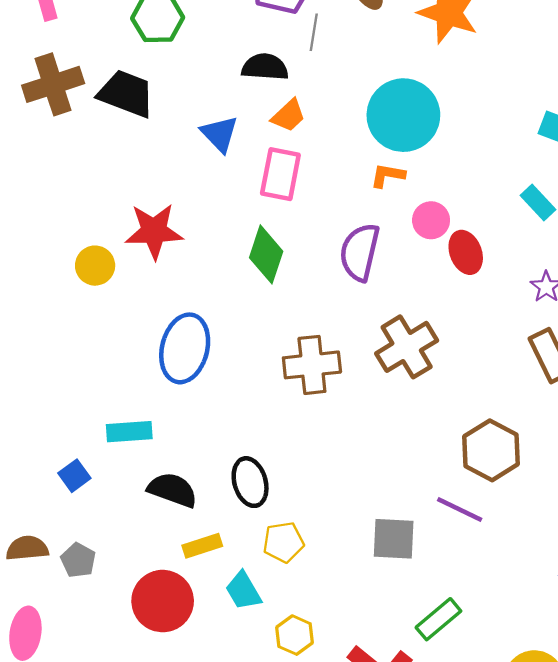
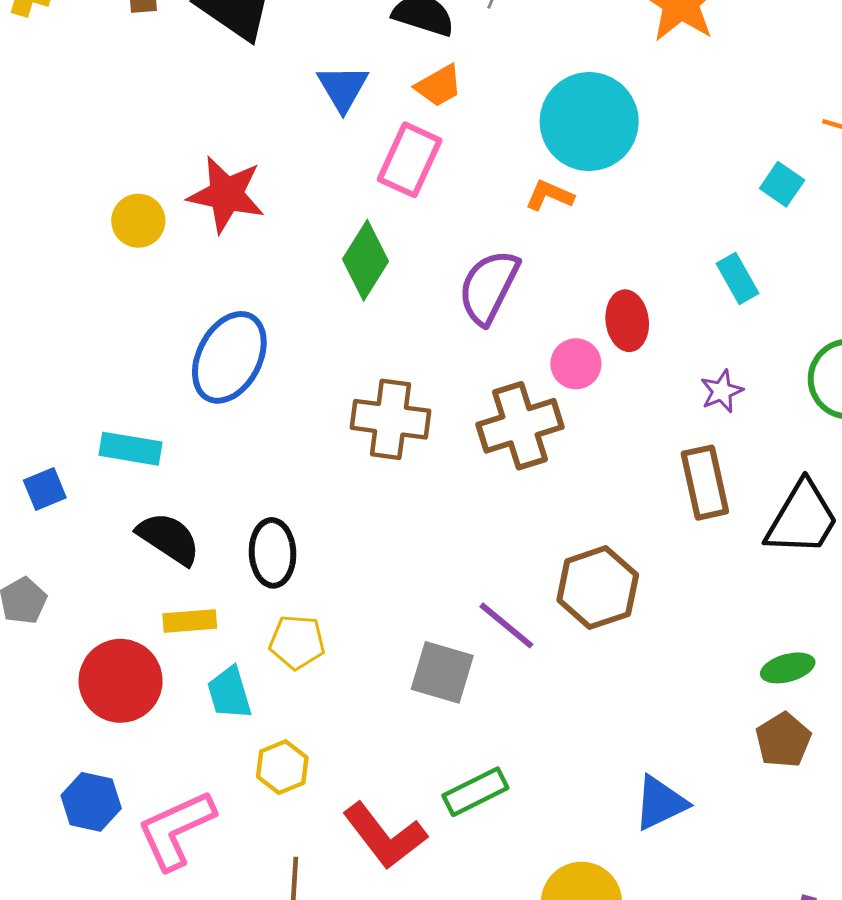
pink circle: (431, 220) -> (576, 364), moved
purple line: (460, 509) -> (506, 625), moved

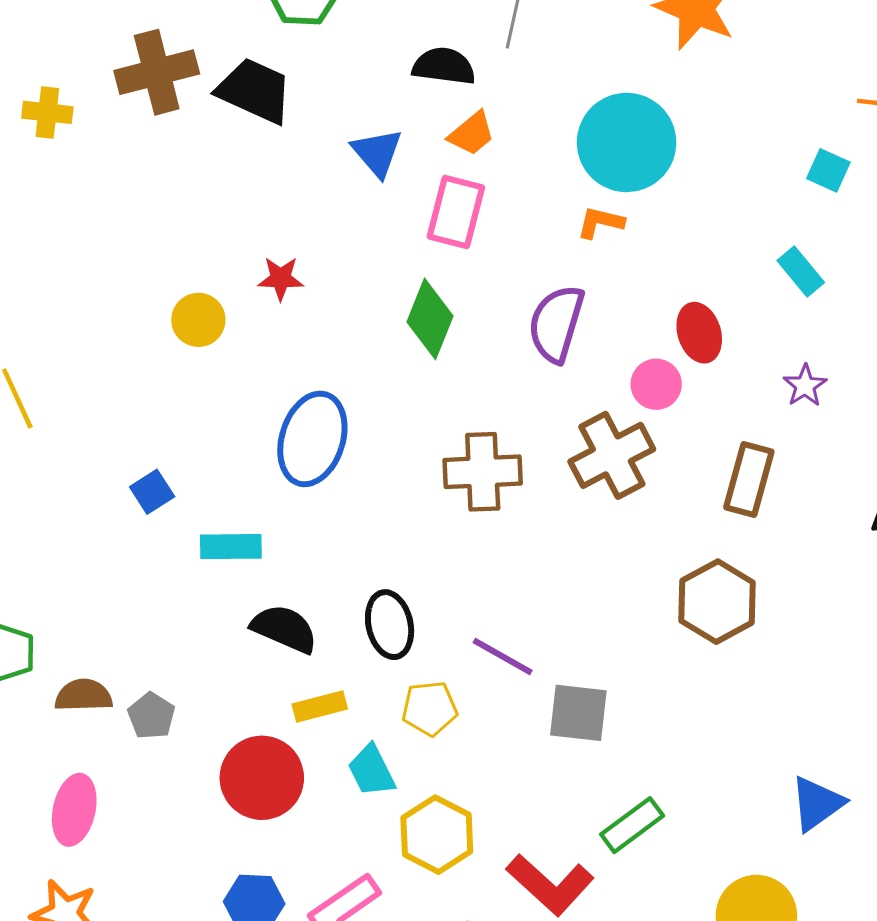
red star: (226, 194) -> (281, 278), size x0.6
brown rectangle: (705, 483) -> (749, 479), moved, turned 38
blue square: (45, 489) -> (152, 492), moved
purple line: (506, 625) -> (503, 656), moved
yellow hexagon: (282, 767) -> (437, 835), size x1.4

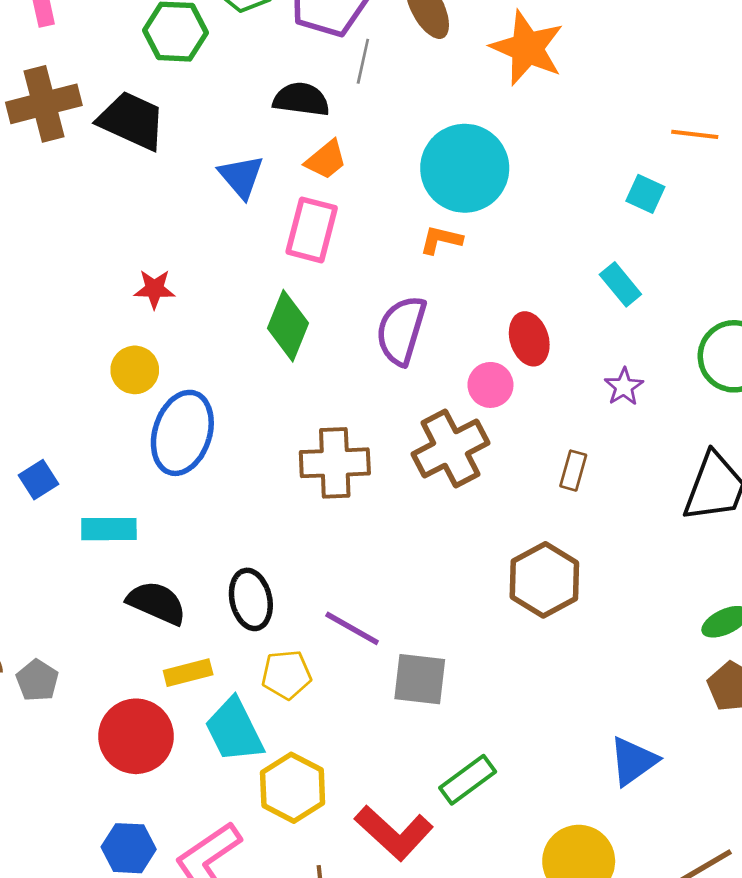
yellow circle: (198, 320) -> (135, 370), moved
brown rectangle: (749, 479) -> (573, 471), size x0.6
cyan trapezoid: (372, 771) -> (234, 730), size x1.4

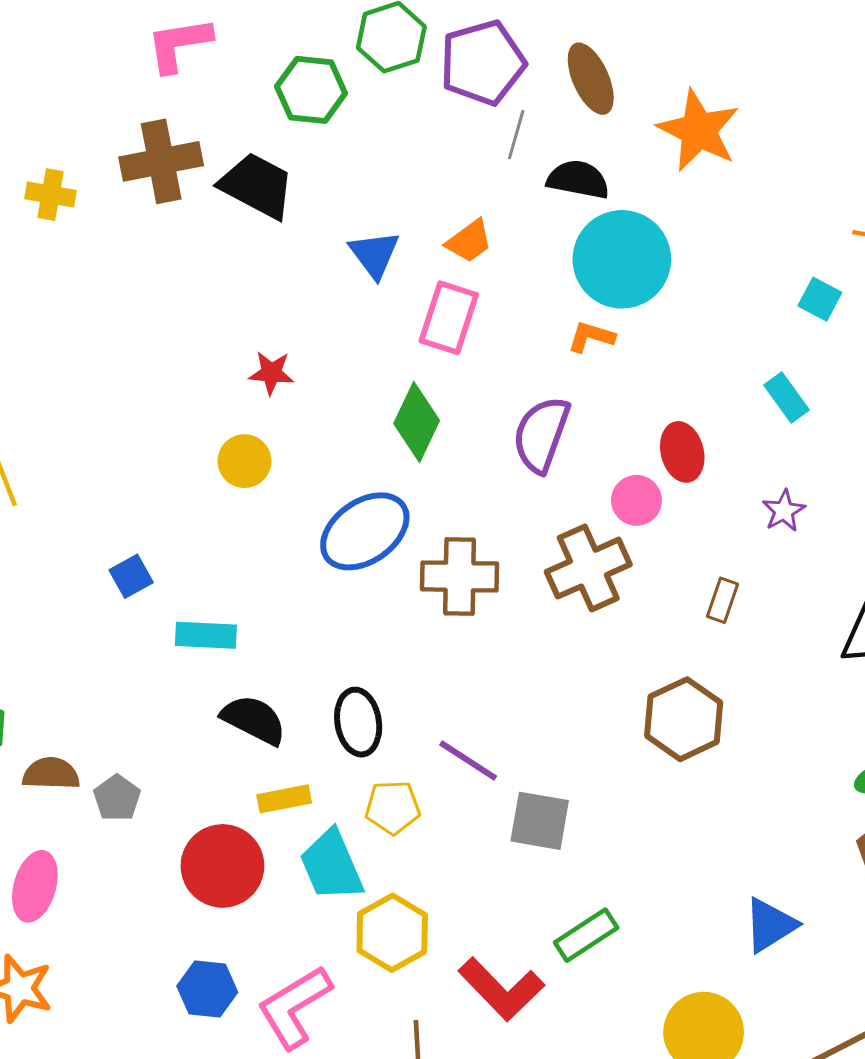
black semicircle: (301, 99) -> (578, 179), moved
blue ellipse: (182, 433) -> (365, 531), moved, turned 34

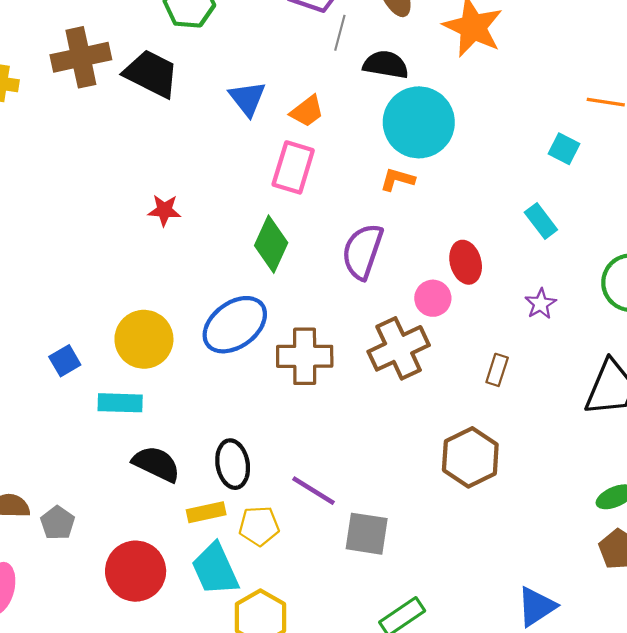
blue triangle: (374, 254) -> (247, 98), moved
yellow circle: (244, 461) -> (144, 339), moved, size x1.5
yellow rectangle: (284, 799) -> (206, 512), moved

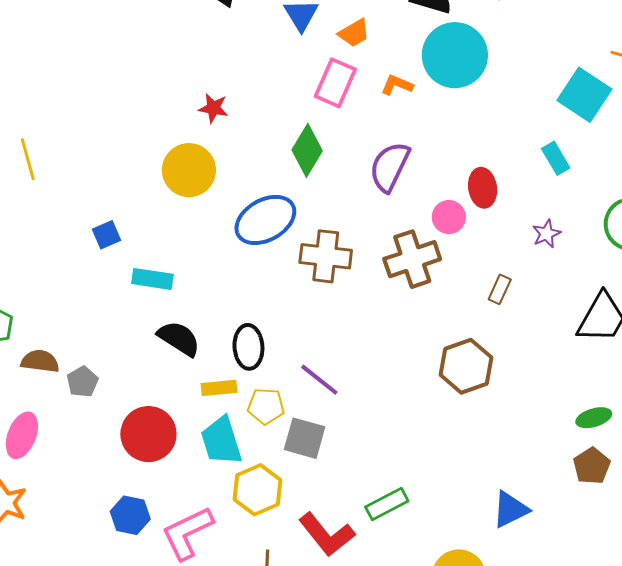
cyan square: (564, 149) -> (584, 95), size x1.8
orange L-shape: (397, 179) -> (397, 85), moved
yellow circle: (144, 339) -> (189, 170), moved
gray square: (367, 534) -> (305, 438), moved

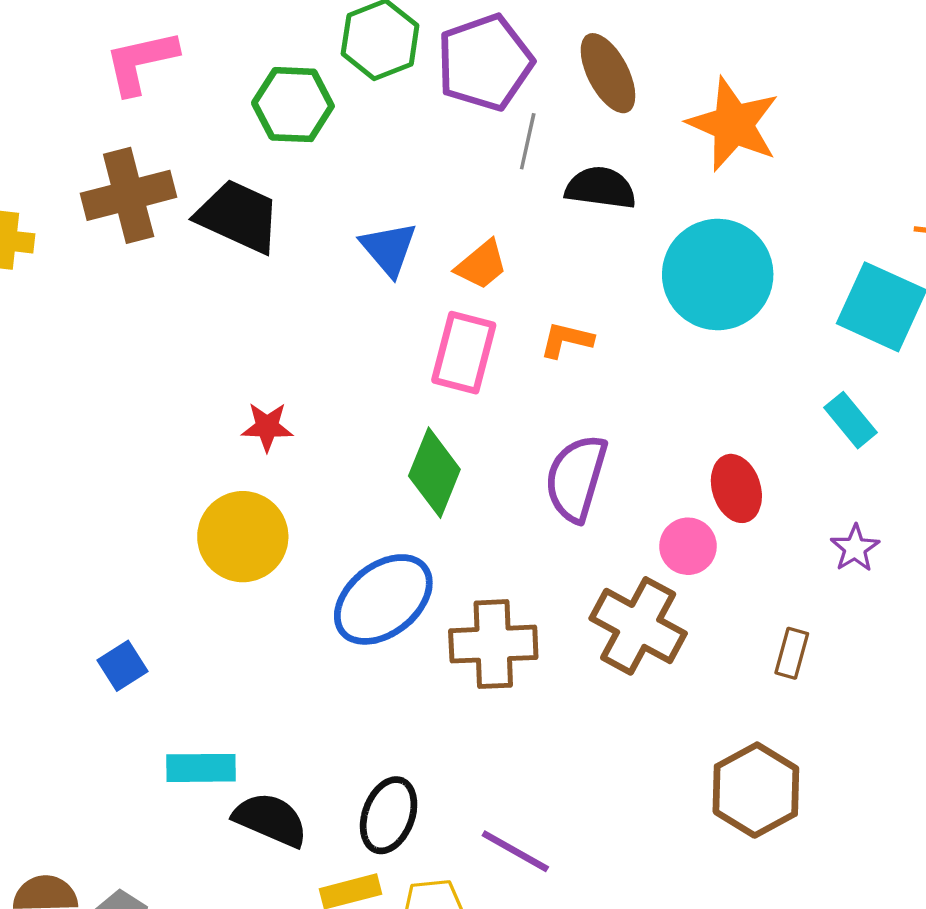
cyan circle: (455, 55) -> (718, 275), moved
brown cross: (412, 259) -> (638, 626), turned -34
cyan rectangle: (152, 279) -> (201, 768), moved
black ellipse: (248, 347) -> (389, 815), turned 33

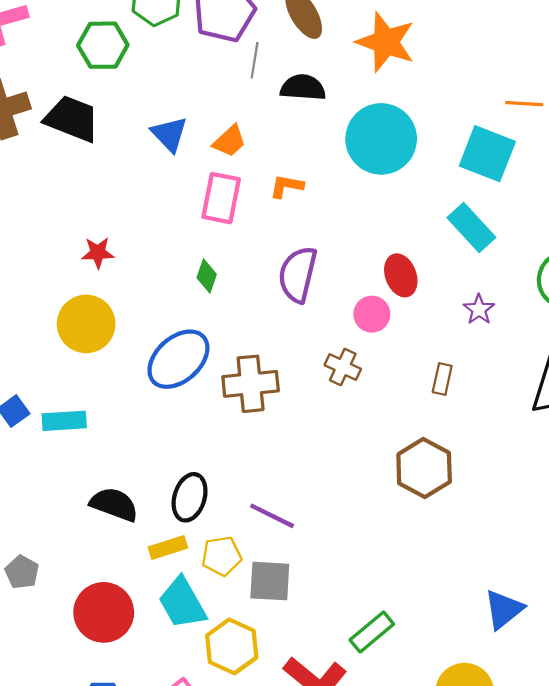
cyan rectangle: (850, 420) -> (471, 227), size x1.4
green diamond: (434, 473) -> (207, 276), size x0.6
brown cross: (638, 626) -> (343, 367), size x0.6
cyan rectangle: (201, 768) -> (64, 421), moved

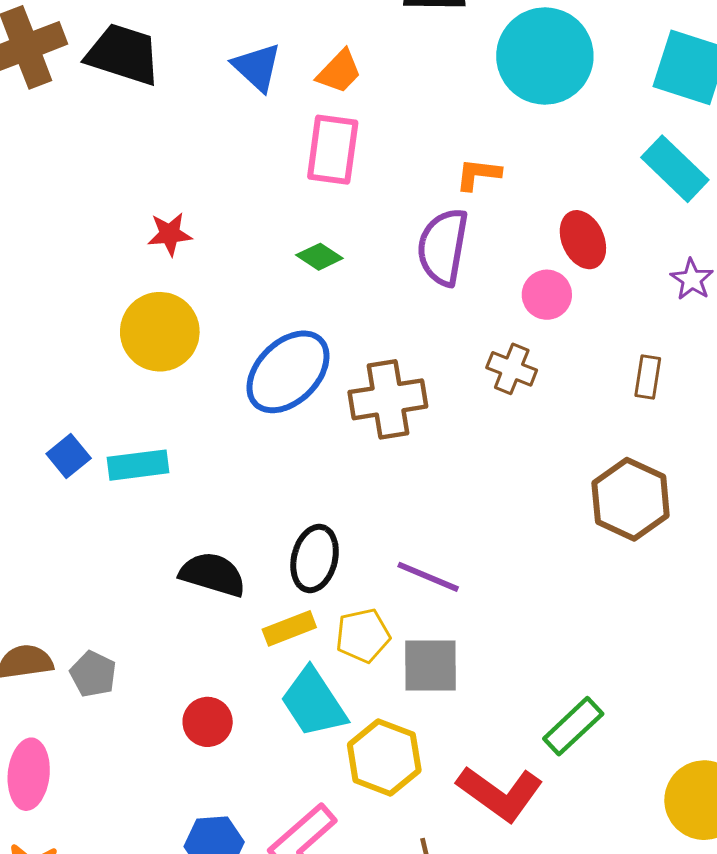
orange L-shape: (287, 186) -> (478, 174), moved
green diamond: (207, 276) -> (319, 257), turned -72
red circle: (104, 612) -> (208, 722), size x0.6

